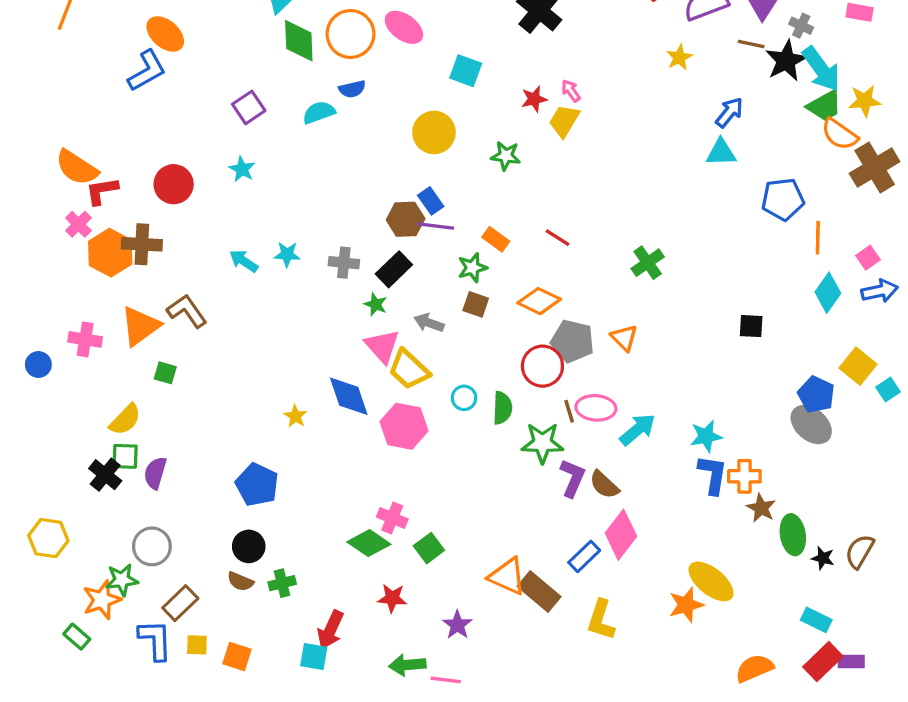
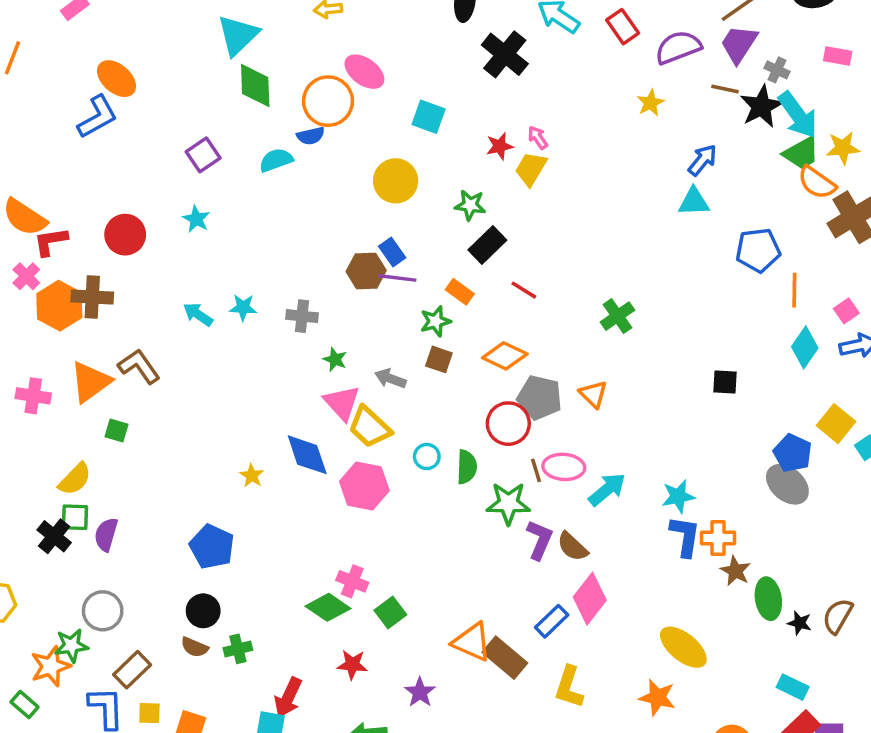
orange circle: (351, 34) -> (328, 101), moved
black rectangle: (394, 269) -> (487, 245), moved
orange star: (686, 605) -> (657, 697), moved, turned 30

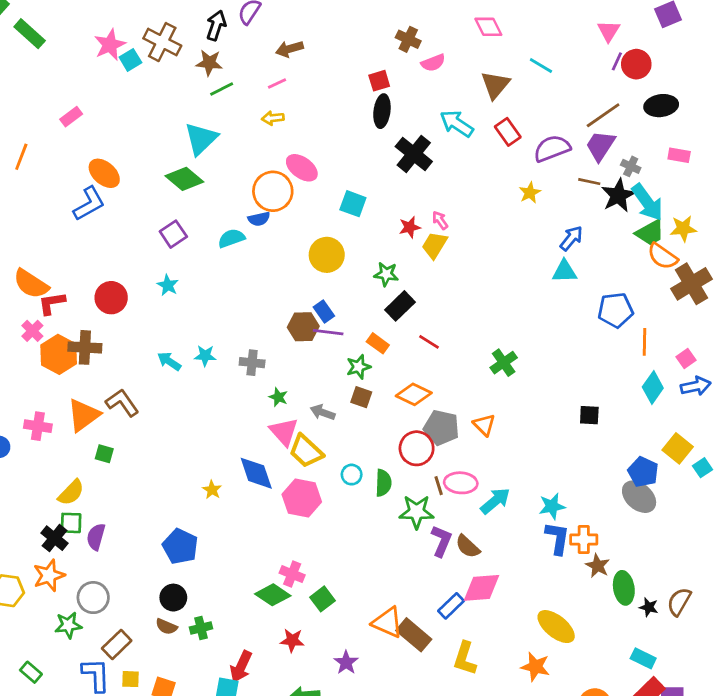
green diamond: (255, 86) -> (184, 179), moved, turned -48
pink diamond: (590, 599) -> (481, 588), turned 48
orange star: (51, 666) -> (49, 575), moved

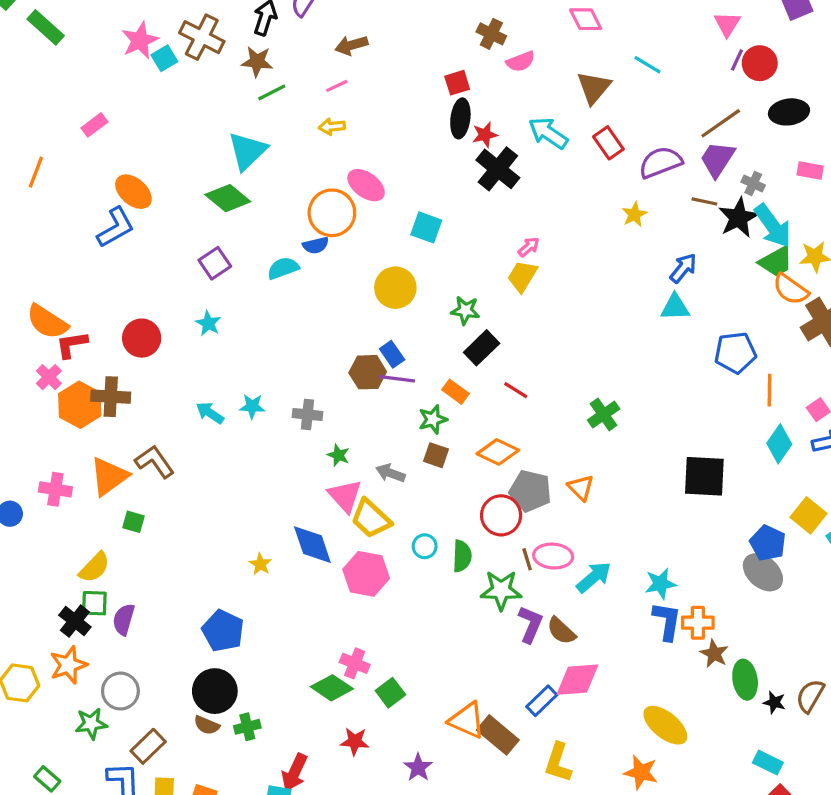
pink arrow: (440, 220) -> (529, 247), turned 84
red star: (410, 227) -> (485, 135), moved
black square: (589, 415) -> (704, 476), size x1.8
black circle: (173, 598) -> (215, 691), size x1.4

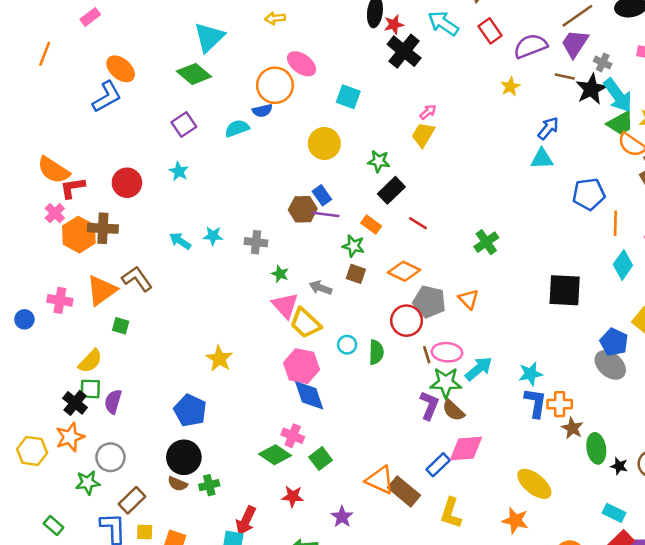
green star: (433, 419) -> (353, 246), turned 30
blue diamond: (312, 545) -> (309, 395), moved
yellow star: (260, 564) -> (219, 359), size x1.5
green star: (501, 590) -> (446, 383), moved

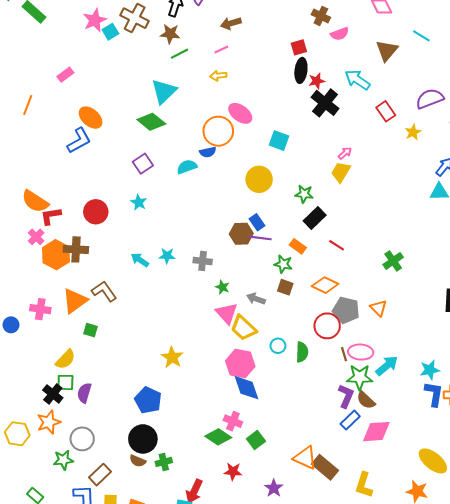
red rectangle: (490, 31) -> (386, 111), moved
blue rectangle: (438, 465) -> (350, 420), moved

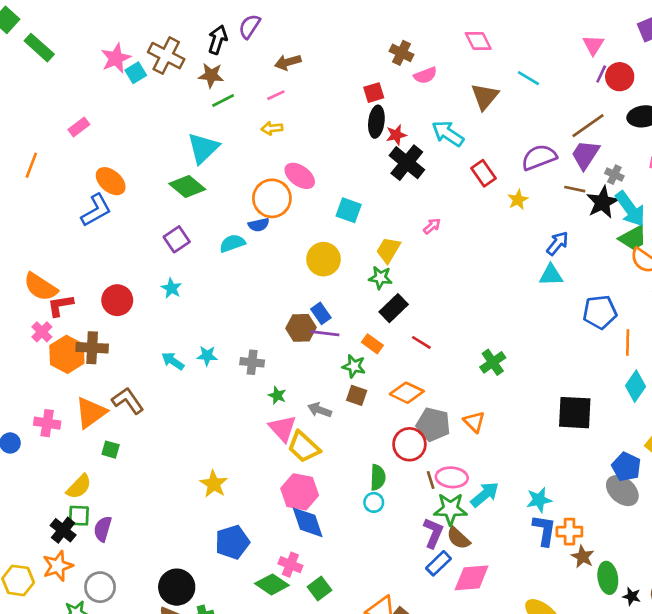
yellow trapezoid: (341, 172) -> (388, 250), moved
cyan circle: (278, 346) -> (374, 502), moved
blue pentagon: (148, 400) -> (232, 542), moved, turned 30

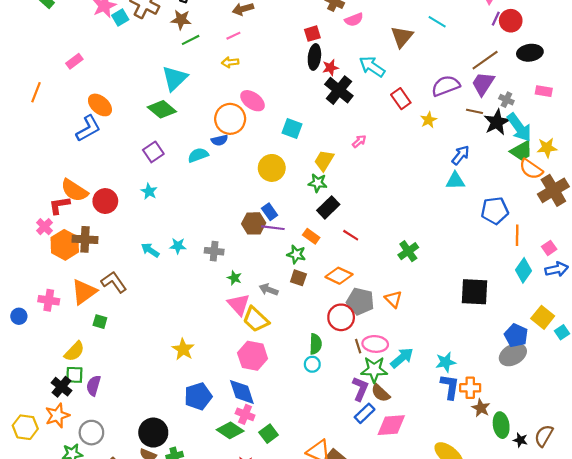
orange semicircle: (41, 287) -> (74, 190), moved
gray ellipse: (622, 491) -> (513, 355), turned -70
blue diamond: (308, 522) -> (242, 392), moved

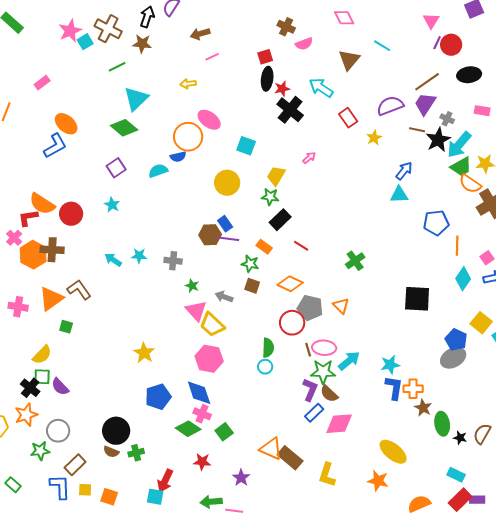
pink line: (233, 36) -> (212, 57), moved
green line: (191, 40) -> (117, 67), moved
cyan arrow: (519, 127) -> (459, 145), turned 76
purple semicircle: (94, 386) -> (60, 387), turned -60

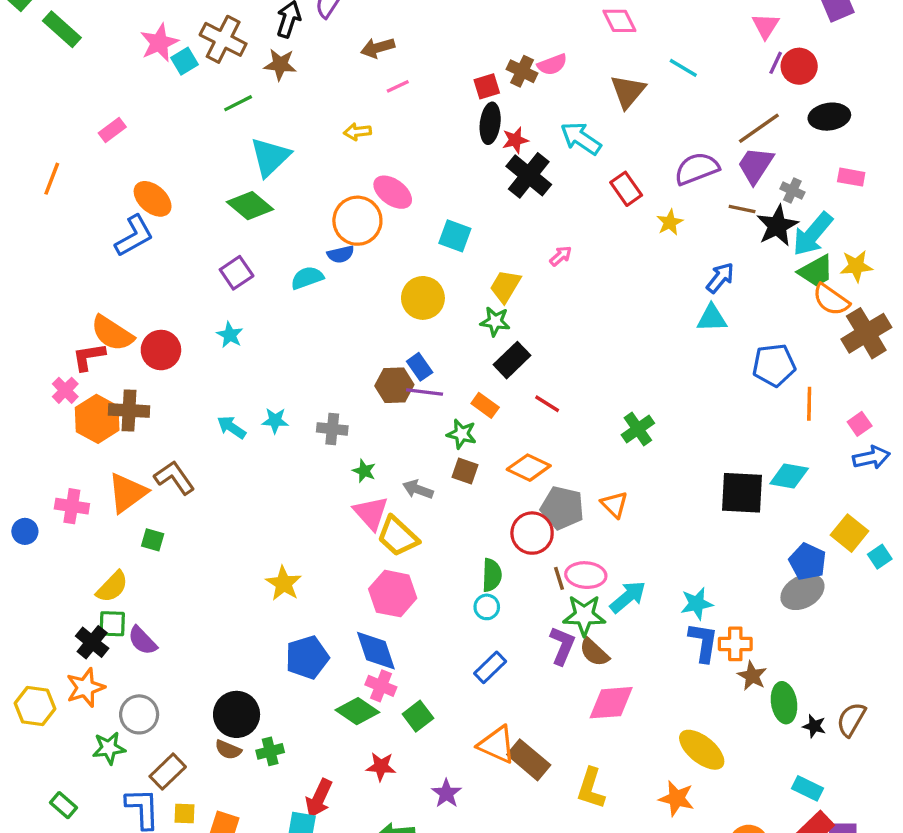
brown cross: (286, 27) -> (522, 71), moved
cyan diamond: (463, 279) -> (789, 476), moved, turned 65
blue rectangle: (314, 413) -> (490, 667), moved

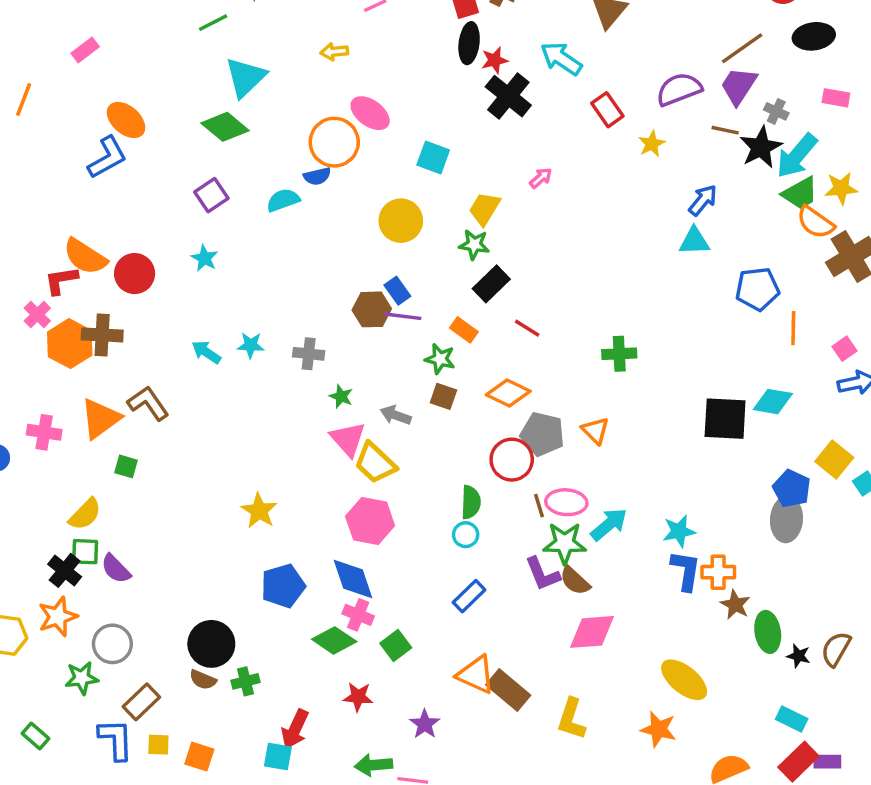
green cross: (638, 429) -> (619, 354), turned 32
gray ellipse: (802, 592) -> (786, 519), turned -57
purple L-shape: (562, 646) -> (542, 574), turned 135

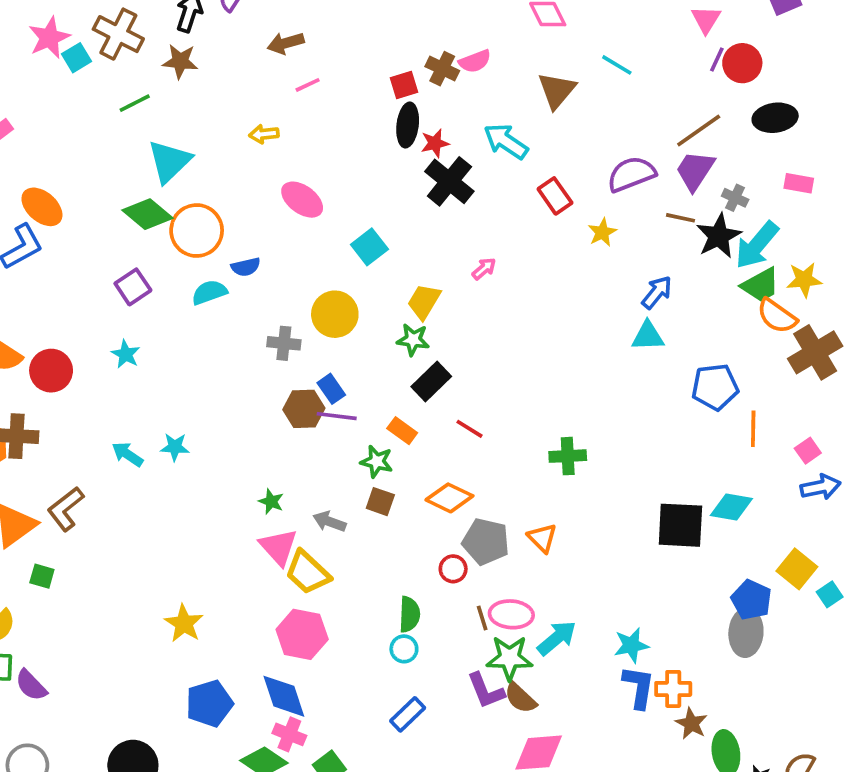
orange circle: (334, 142) -> (197, 231), moved
cyan square: (433, 158) -> (369, 247), turned 32
gray cross: (309, 354) -> (284, 343), moved
brown L-shape: (148, 403) -> (66, 509), turned -93
red circle: (512, 460) -> (453, 569), size x0.6

